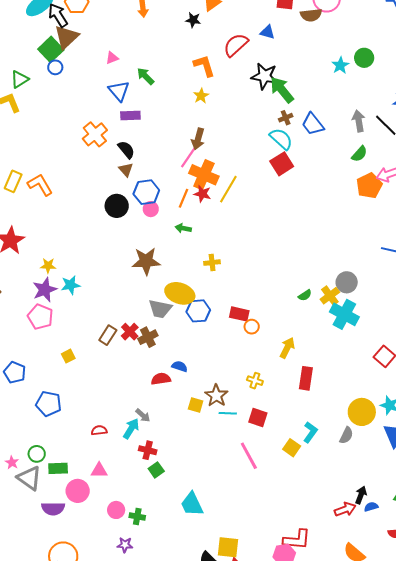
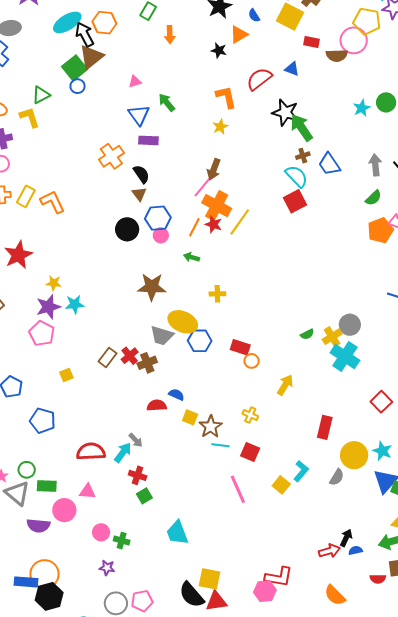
red rectangle: (306, 378) -> (325, 427), moved
yellow square: (196, 405) -> (190, 417), moved
red semicircle: (99, 430) -> (91, 452), size x1.8

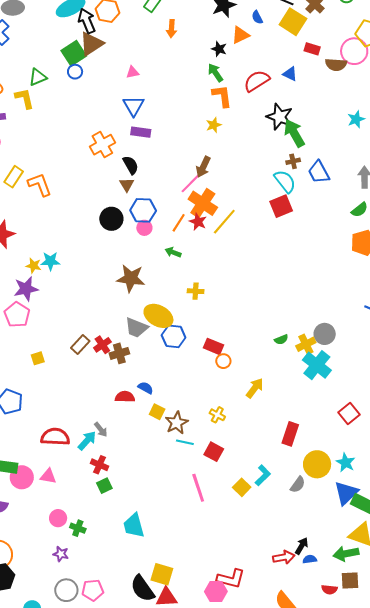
green arrow: (167, 102) -> (215, 73), moved
cyan star: (75, 304) -> (50, 261), moved
pink circle: (64, 510) -> (22, 477), moved

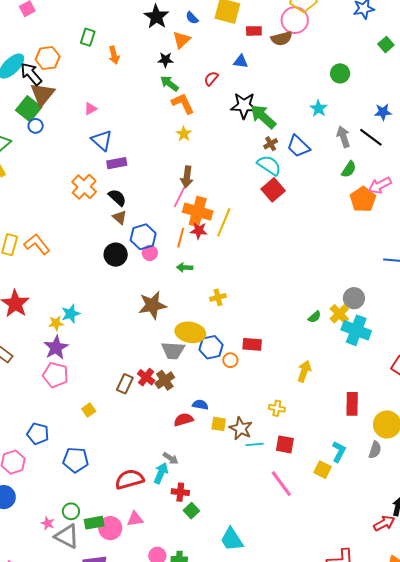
red semicircle: (257, 81) -> (211, 79), size x0.6
cyan star: (356, 119) -> (318, 108), moved
orange circle: (223, 361) -> (230, 360), moved

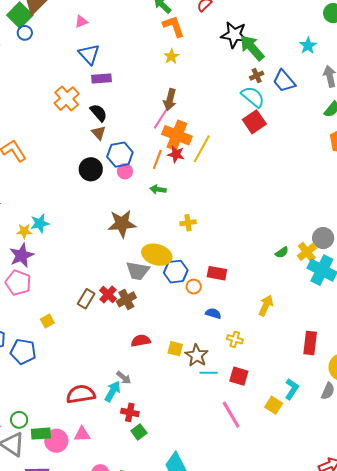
blue semicircle: (200, 405) -> (213, 313), moved
blue pentagon: (76, 460) -> (23, 351), moved

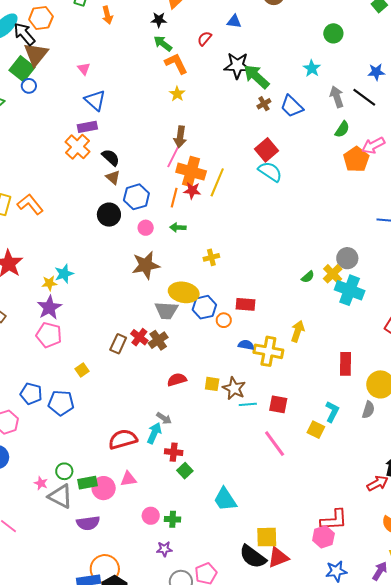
pink triangle: (81, 22) -> (84, 69), turned -40
purple rectangle: (102, 79) -> (87, 127), moved
cyan semicircle: (253, 97) -> (270, 172), moved
pink circle: (125, 171) -> (146, 228), moved
yellow cross: (235, 339) -> (268, 351), moved, size x1.8

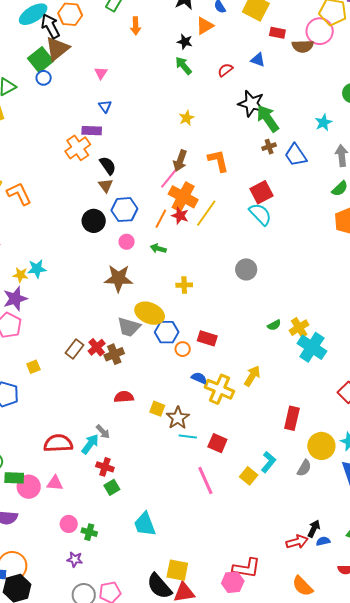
orange L-shape: (176, 64) -> (218, 161), moved
blue triangle: (95, 100) -> (105, 106), size x0.6
gray circle: (347, 258) -> (246, 269), moved

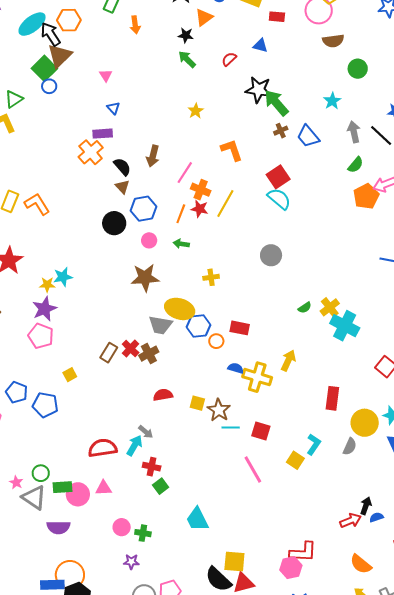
brown semicircle: (303, 46) -> (333, 41), moved
brown arrow: (180, 161) -> (153, 156), moved
orange cross: (183, 197) -> (201, 190), size x0.7

